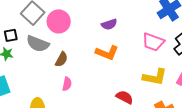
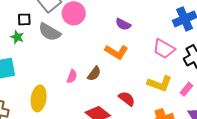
purple semicircle: (109, 24) -> (123, 24), turned 35
brown semicircle: (61, 59) -> (94, 74), moved

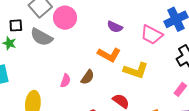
pink trapezoid: (164, 49) -> (152, 35), moved
yellow L-shape: (160, 84) -> (136, 70), moved

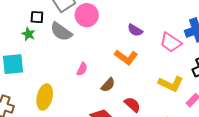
yellow L-shape: (136, 70) -> (171, 84), moved
brown semicircle: (88, 77) -> (108, 85), moved
pink semicircle: (65, 81) -> (82, 69), moved

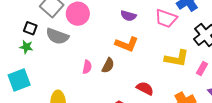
black square: (37, 17) -> (30, 28), turned 32
brown semicircle: (108, 85) -> (108, 65), moved

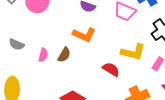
gray semicircle: (57, 36) -> (17, 44), moved, size x0.7
red semicircle: (145, 88) -> (111, 69), moved

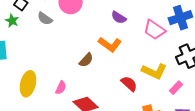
gray semicircle: (17, 44) -> (45, 19), moved
pink semicircle: (43, 55) -> (61, 88), moved

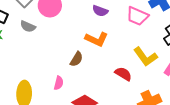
yellow L-shape: (154, 71) -> (145, 57), turned 40
pink semicircle: (61, 88) -> (59, 83), moved

